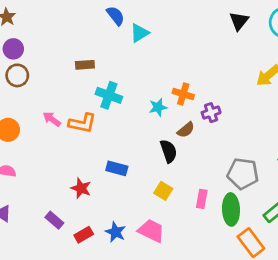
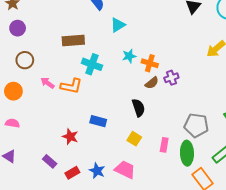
cyan triangle: (139, 33) -> (118, 25), moved
brown rectangle: (85, 65) -> (73, 41), size x1.5
brown circle: (17, 75) -> (25, 60), moved
cyan star: (158, 107) -> (129, 56), moved
brown semicircle: (186, 130) -> (152, 83), moved

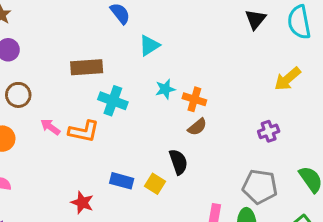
purple cross: (171, 78) -> (269, 131), moved
yellow square: (134, 139) -> (155, 184), moved

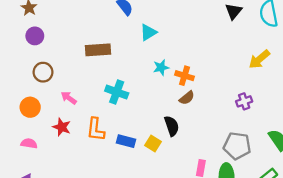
cyan cross: (113, 101) -> (117, 92), moved
orange L-shape: (84, 131) -> (96, 129), moved, turned 85
red star: (82, 203) -> (62, 127), moved

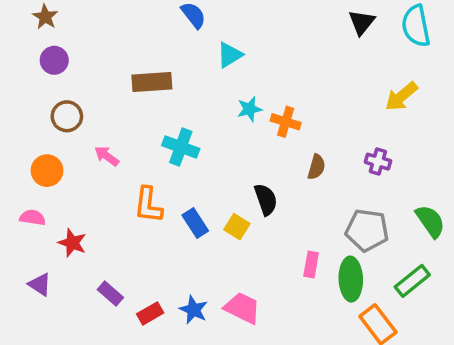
brown semicircle: (187, 98) -> (316, 167), moved, turned -35
purple cross: (244, 101) -> (378, 162), turned 35
red star: (62, 127) -> (72, 243), moved
blue rectangle: (126, 141) -> (195, 223), turned 42
pink semicircle: (29, 143) -> (33, 218), moved

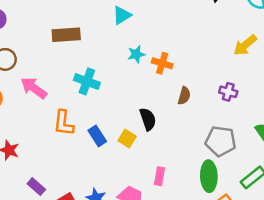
pink arrow: (107, 156) -> (34, 88), size x1.5
pink rectangle: (311, 265) -> (160, 176), moved

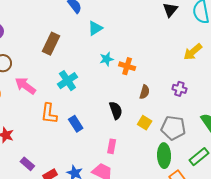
brown rectangle: (66, 35) -> (51, 44), turned -60
cyan cross: (87, 81) -> (67, 81), turned 36
yellow square: (127, 139) -> (145, 123), moved
pink rectangle: (160, 176) -> (112, 146), moved

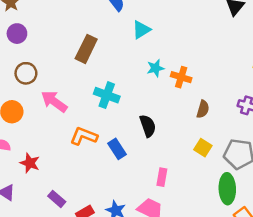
cyan cross: (67, 81) -> (107, 95), turned -36
black semicircle: (116, 110) -> (148, 126), moved
orange L-shape: (49, 113) -> (84, 136), turned 105

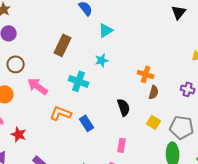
cyan star: (155, 68) -> (102, 60), moved
orange cross: (181, 77) -> (146, 74), moved
black semicircle: (148, 126) -> (124, 107), moved

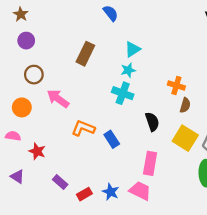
cyan triangle: (106, 30) -> (133, 49), moved
cyan cross: (79, 81) -> (123, 93), moved
yellow square: (154, 122) -> (185, 138), size x1.6
pink rectangle: (122, 145) -> (150, 163), size x1.5

